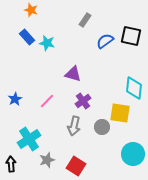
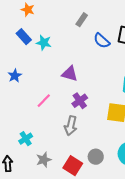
blue semicircle: (105, 41) -> (102, 41), turned -102
blue star: (15, 99) -> (15, 76), moved
gray circle: (102, 127) -> (96, 157), moved
cyan cross: (29, 139) -> (26, 139), size x0.6

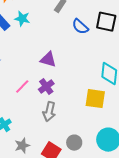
cyan star: (44, 43) -> (22, 19), moved
purple cross: (80, 101) -> (46, 87), moved

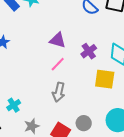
pink line: (22, 87) -> (58, 64), moved
purple cross: (46, 87) -> (89, 51), moved

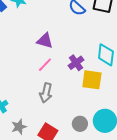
purple cross: (89, 51) -> (76, 63), moved
gray circle: (84, 123) -> (80, 124), moved

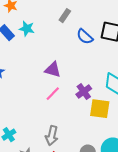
gray arrow: (46, 93) -> (52, 136), moved

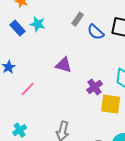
gray rectangle: (65, 16) -> (78, 19), moved
pink line: (53, 94) -> (28, 89), moved

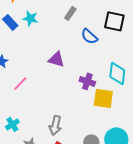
blue semicircle: (96, 32) -> (89, 36), moved
purple cross: (95, 87) -> (87, 81), turned -35

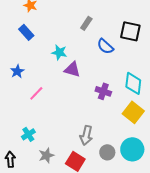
cyan star: (30, 18) -> (59, 52), moved
yellow square: (103, 98) -> (133, 112), moved, turned 30
gray arrow: (55, 125) -> (86, 135), moved

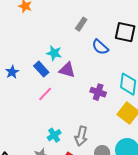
blue rectangle: (26, 32) -> (41, 69), moved
pink line: (36, 93) -> (45, 94), moved
cyan cross: (28, 134) -> (54, 135), moved

